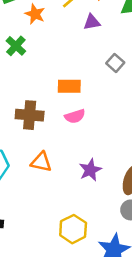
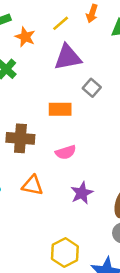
purple triangle: (92, 22) -> (68, 57), moved, size x1.6
gray square: (115, 63) -> (92, 88), moved
pink semicircle: (75, 116) -> (66, 152), moved

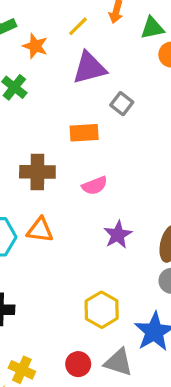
orange triangle: (32, 185) -> (40, 230), moved

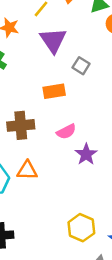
purple triangle: (89, 68) -> (53, 40), turned -44
purple star: (118, 235) -> (86, 154), moved

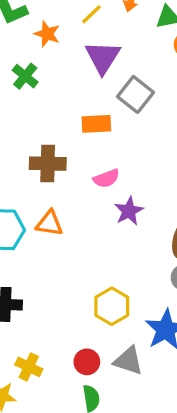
gray square: (81, 66) -> (135, 94), size x1.5

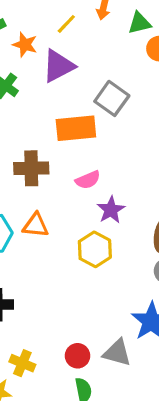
purple triangle: (103, 57) -> (58, 66), moved, turned 33
orange rectangle: (96, 124) -> (76, 128), size x1.4
yellow hexagon: (112, 306) -> (95, 249), moved

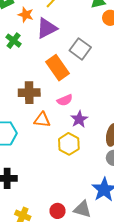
orange rectangle: (76, 128) -> (58, 68), turned 60
orange triangle: (36, 225) -> (42, 120), moved

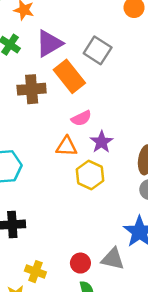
purple triangle: (47, 28) -> (49, 44), moved
brown cross: (29, 93) -> (32, 89), moved
orange triangle: (42, 120) -> (67, 146), moved

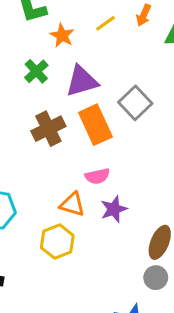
brown cross: (32, 89) -> (48, 129), turned -36
yellow hexagon: (90, 175) -> (57, 242), moved

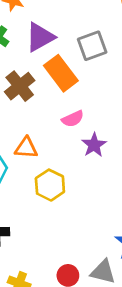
gray square: (135, 103) -> (92, 46), turned 36
orange triangle: (72, 204) -> (26, 148), moved

